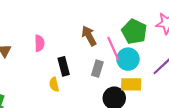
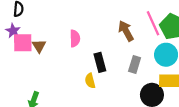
pink line: (113, 49) -> (153, 23), moved

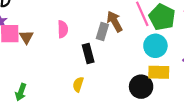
gray rectangle: (135, 64) -> (102, 31), moved
yellow semicircle: (90, 81) -> (78, 84), moved, turned 32

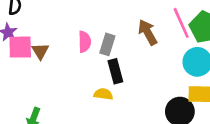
gray rectangle: (102, 31) -> (107, 44), moved
yellow semicircle: (78, 84) -> (103, 94), moved, turned 80

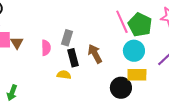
brown arrow: (148, 32) -> (95, 54), moved
pink semicircle: (85, 42) -> (46, 48), moved

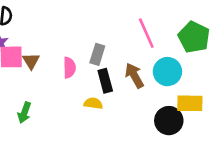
pink line: (122, 22) -> (146, 33), moved
cyan circle: (134, 51) -> (167, 72), moved
green arrow: (12, 93) -> (24, 113), moved

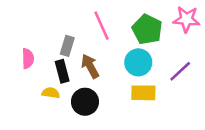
gray rectangle: (97, 54) -> (67, 46), moved
cyan circle: (167, 72) -> (138, 62), moved
black circle: (169, 121) -> (85, 102), moved

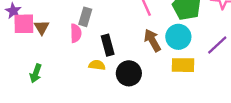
gray rectangle: (67, 46) -> (85, 17), moved
brown arrow: (90, 66) -> (152, 40), moved

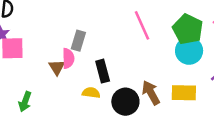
brown triangle: (42, 27) -> (57, 67), moved
cyan circle: (178, 37) -> (189, 51), moved
brown arrow: (152, 40) -> (151, 93), moved

